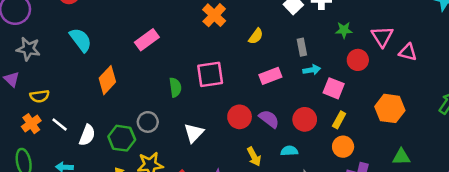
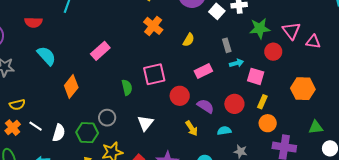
green star: (344, 30) -> (260, 28), size x1.5
red circle: (240, 117) -> (180, 96), moved
yellow arrow: (254, 157) -> (192, 128), moved

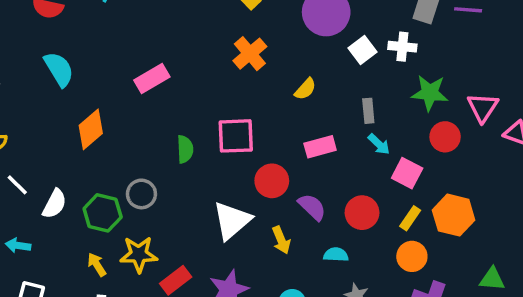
cyan arrow: (237, 63) -> (379, 144), turned 48
orange hexagon: (303, 89) -> (454, 215), moved
white triangle: (145, 123) -> (232, 221), moved, size x1.4

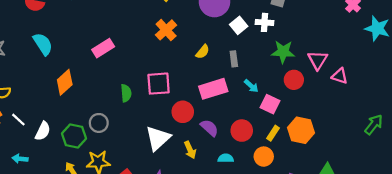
gray rectangle: (368, 111) -> (234, 59), moved
pink rectangle: (320, 147) -> (213, 89), size x1.4
orange circle: (412, 256) -> (264, 157), moved

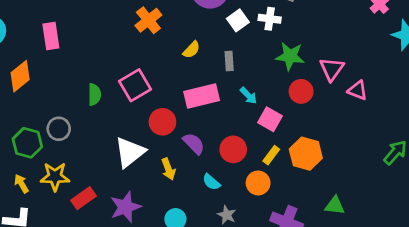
pink rectangle: (103, 48) -> (51, 36), moved, turned -70
pink square: (159, 84) -> (135, 85), turned -30
cyan semicircle: (226, 158) -> (211, 182), turned -144

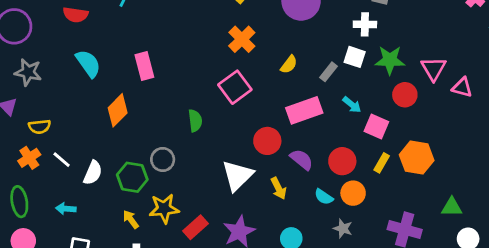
white square: (238, 20) -> (355, 57), moved, turned -30
gray rectangle: (229, 61) -> (328, 72), turned 48
pink square: (135, 85) -> (235, 87), moved
orange circle: (258, 183) -> (353, 193), moved

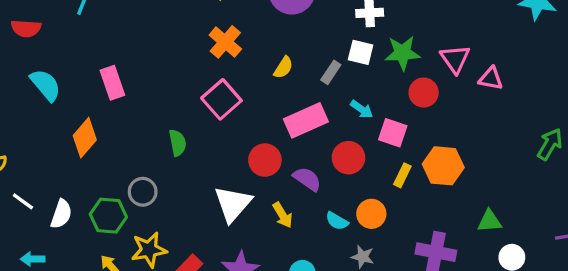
red circle: (342, 161) -> (348, 158), moved

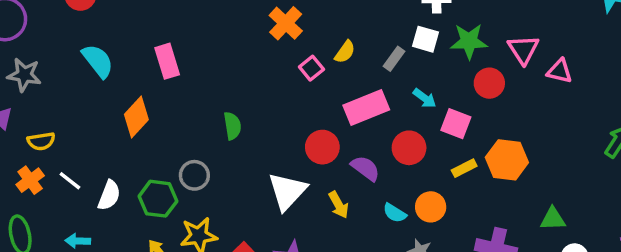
pink square: (221, 99) -> (311, 68), moved, size x0.6
yellow rectangle: (402, 175) -> (464, 168), turned 35

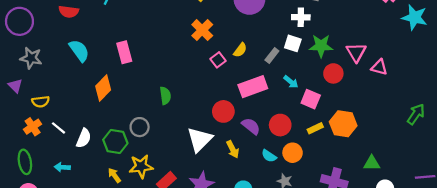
red circle: (409, 148) -> (280, 125), moved

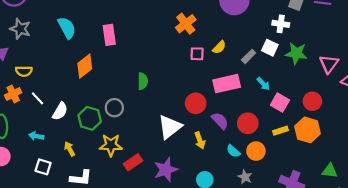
pink square: (218, 60) -> (197, 54), turned 32
red circle: (333, 73) -> (312, 101), moved
yellow arrow: (114, 175) -> (70, 149), moved

